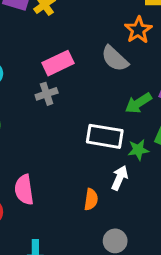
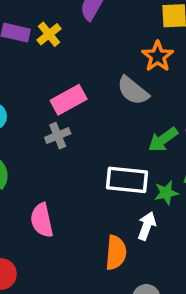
pink semicircle: (24, 190) -> (42, 220), moved
orange semicircle: (91, 199) -> (116, 253), size x1.4

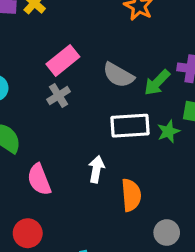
gray semicircle: (133, 91) -> (118, 75), moved
pink semicircle: (42, 220) -> (39, 180), moved
white arrow: (147, 226) -> (96, 169), moved

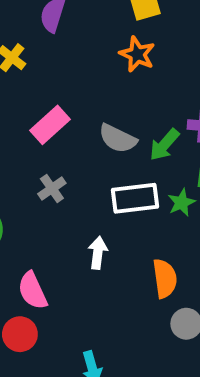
gray cross: (59, 96) -> (52, 188), moved
pink semicircle: (39, 180) -> (33, 291), moved
orange semicircle: (131, 195) -> (165, 278), moved

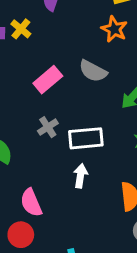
gray semicircle: (118, 138) -> (93, 71), moved
white rectangle: (135, 198) -> (86, 138), moved

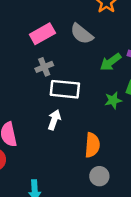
gray cross: (48, 127) -> (44, 67), moved

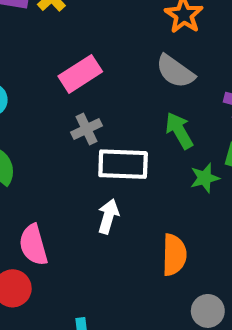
gray semicircle: (82, 34) -> (175, 71), moved
green arrow: (111, 62) -> (179, 131), moved, turned 100
gray circle: (99, 176) -> (208, 311), moved

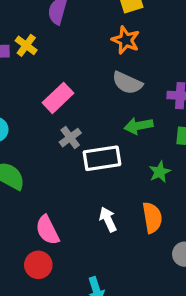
green arrow: (179, 131) -> (138, 126), turned -60
green star: (205, 178) -> (160, 172), moved
white arrow: (108, 216) -> (108, 219), moved, turned -30

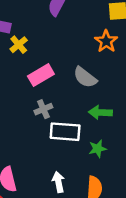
yellow cross: (26, 45) -> (19, 45), moved
gray semicircle: (127, 83) -> (85, 77), moved
green star: (160, 172) -> (98, 149), moved

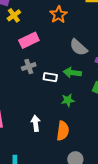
orange star: (106, 41) -> (59, 15), moved
gray semicircle: (85, 77) -> (78, 47), moved
white rectangle: (65, 132) -> (50, 77), moved, size x0.6

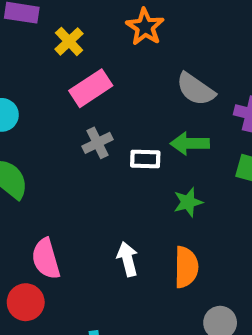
yellow cross: (14, 15) -> (69, 41), moved

